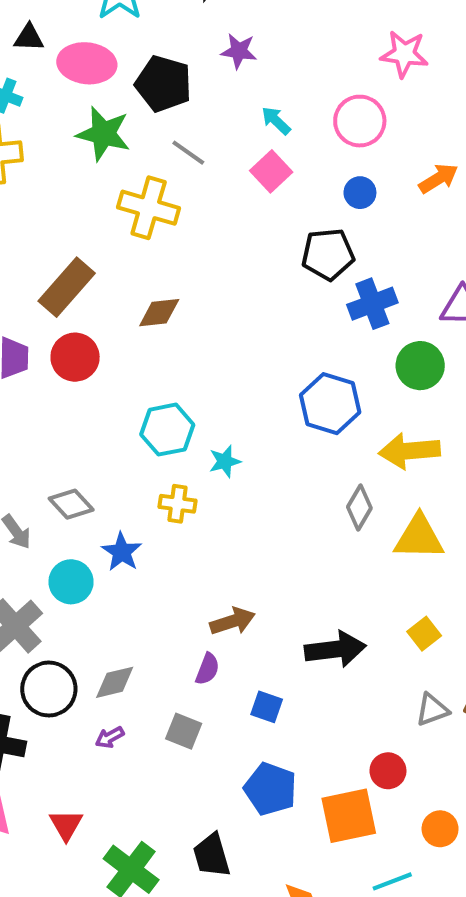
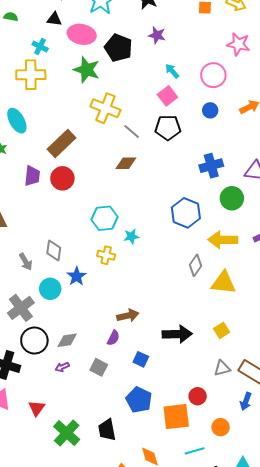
gray line: (188, 153) -> (132, 131), moved
black pentagon: (328, 254) -> (168, 128), moved
brown diamond: (159, 313) -> (126, 163), moved
gray diamond: (71, 504) -> (54, 251), turned 45

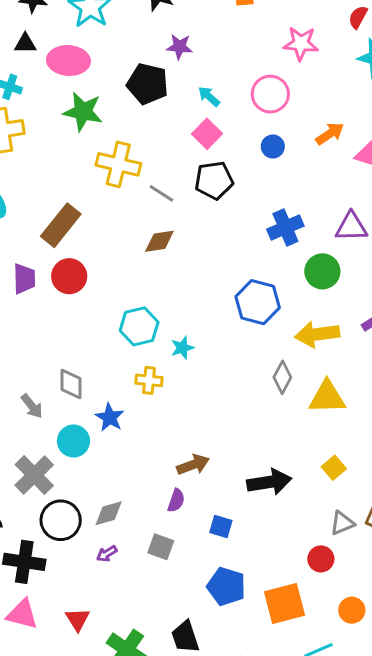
black pentagon: (118, 48) -> (148, 84), moved
red circle: (198, 396) -> (321, 559), moved

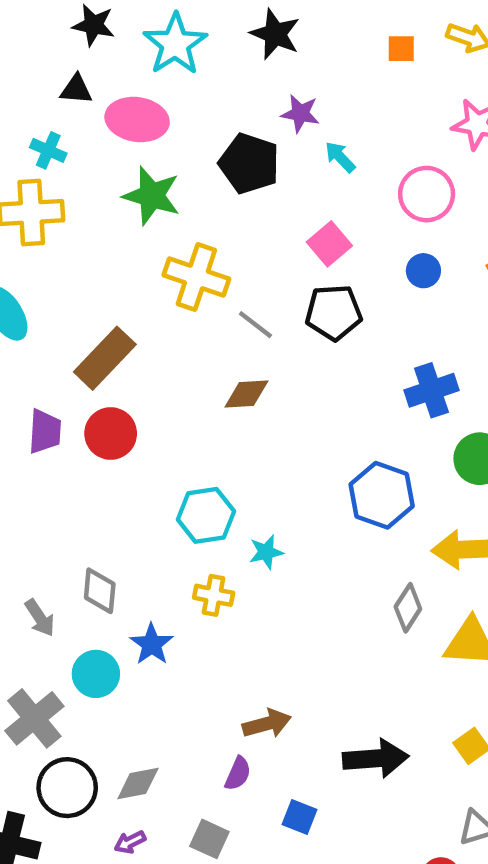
cyan arrow: (209, 96) -> (340, 157), moved

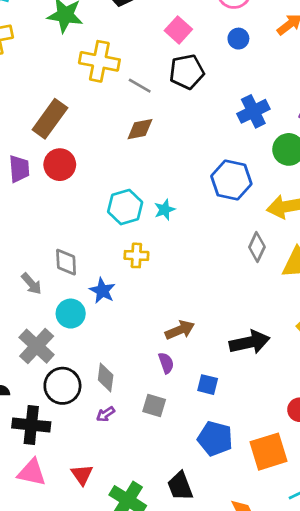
cyan star: (266, 552) -> (165, 210), moved
purple semicircle: (238, 774) -> (166, 363), turned -35
gray diamond: (138, 784) -> (106, 377), turned -64

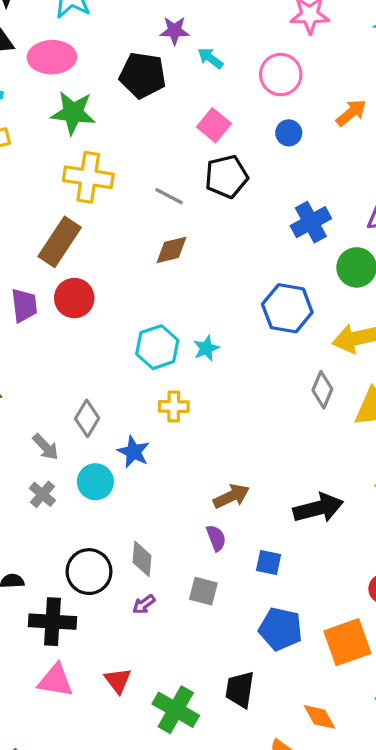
yellow cross: (99, 61) -> (88, 177), moved
gray diamond: (66, 262) -> (87, 418), turned 36
gray cross: (37, 346) -> (42, 494), moved, size x0.6
black trapezoid: (180, 486) -> (240, 689), turned 32

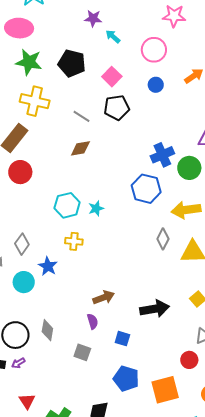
black pentagon: (143, 75) -> (72, 63), moved
blue cross: (311, 222) -> (162, 155), moved
purple arrow: (144, 604) -> (18, 363), moved

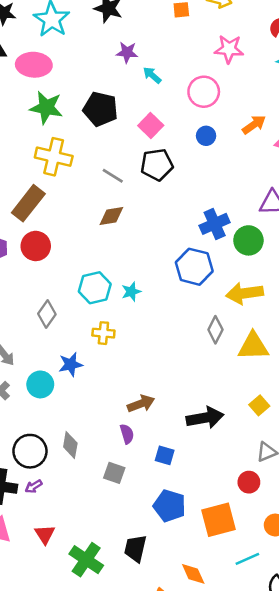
gray diamond: (22, 244) -> (47, 314), moved
blue star: (48, 266) -> (71, 364), turned 30

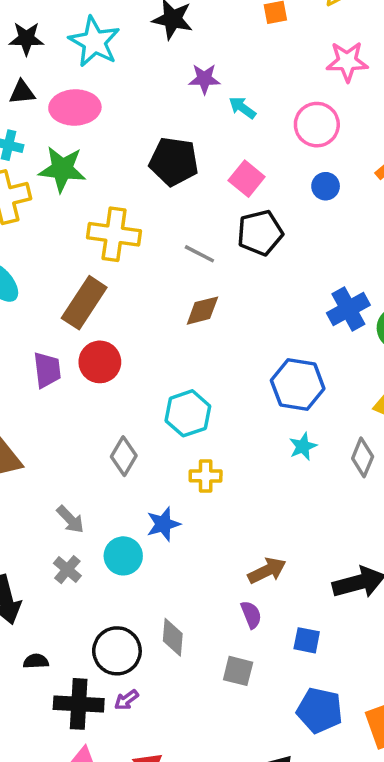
green star: (46, 108) -> (62, 169), moved
blue hexagon: (194, 267) -> (298, 385), moved
cyan star: (131, 292) -> (303, 446), moved

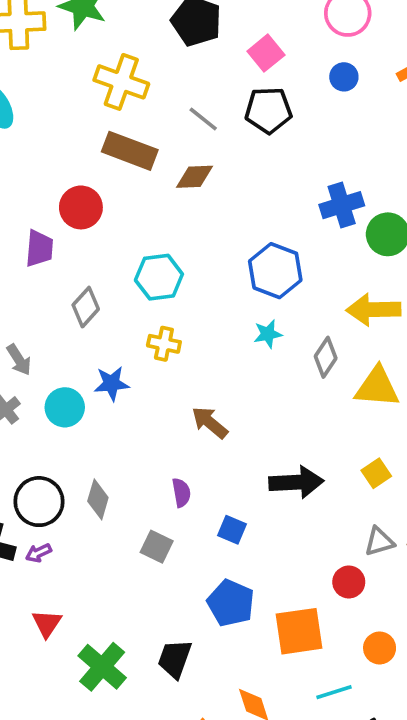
brown rectangle: (84, 303) -> (130, 151), moved, turned 66
purple trapezoid: (47, 370) -> (39, 248), moved
brown arrow: (267, 571) -> (210, 423), moved, turned -126

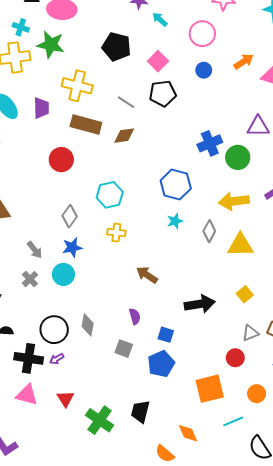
purple trapezoid: (39, 248) -> (41, 108), moved
blue star: (112, 383) -> (72, 247), moved
blue pentagon: (231, 603) -> (161, 364), moved, turned 30

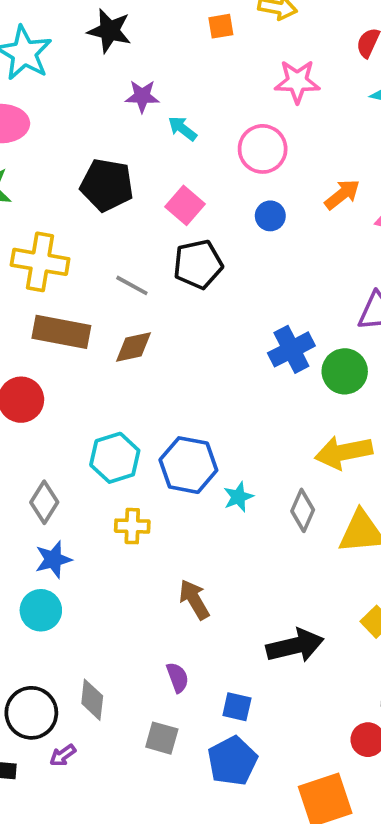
blue hexagon: (176, 185) -> (188, 465), moved
brown arrow: (147, 275) -> (194, 599), turned 30
purple arrow: (57, 359) -> (63, 755), moved

